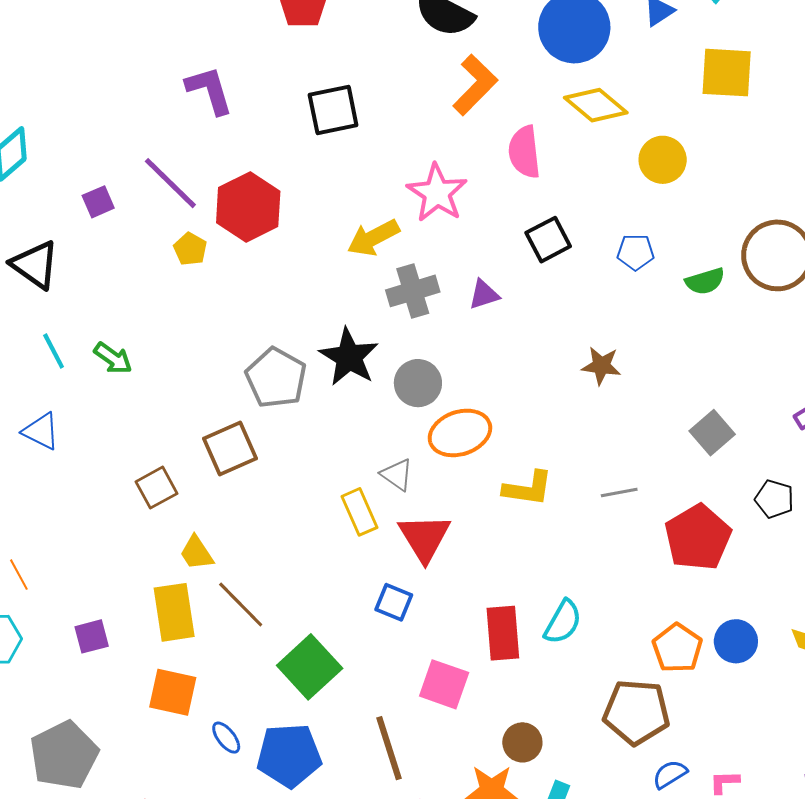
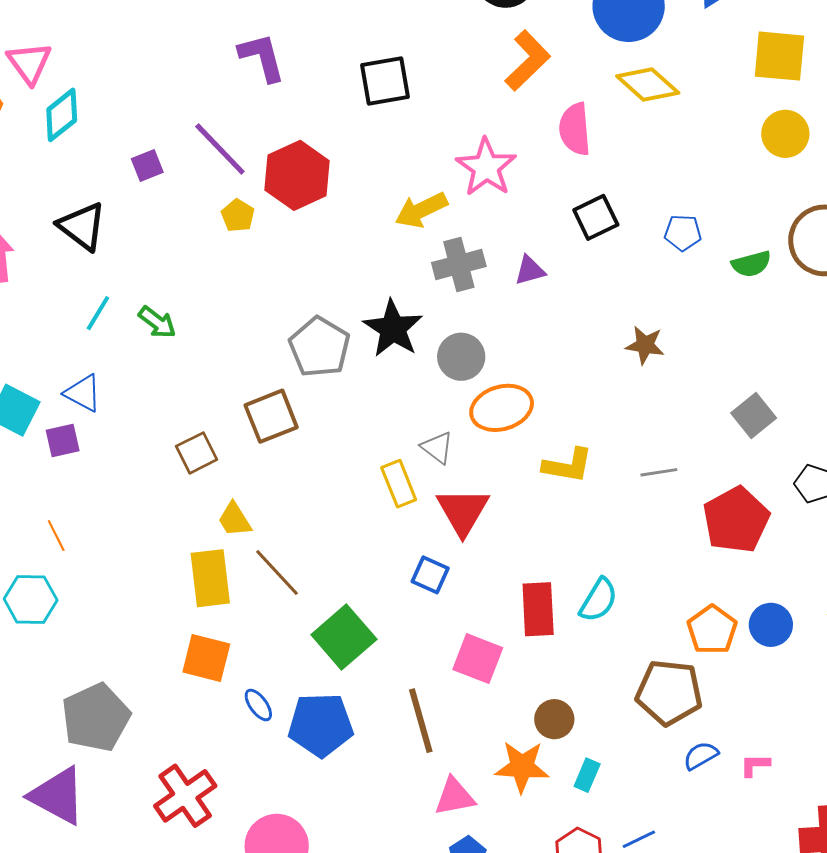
yellow circle: (663, 160) -> (785, 134), moved
cyan line: (54, 351) -> (98, 313), turned 57
purple square: (92, 636) -> (63, 440), moved

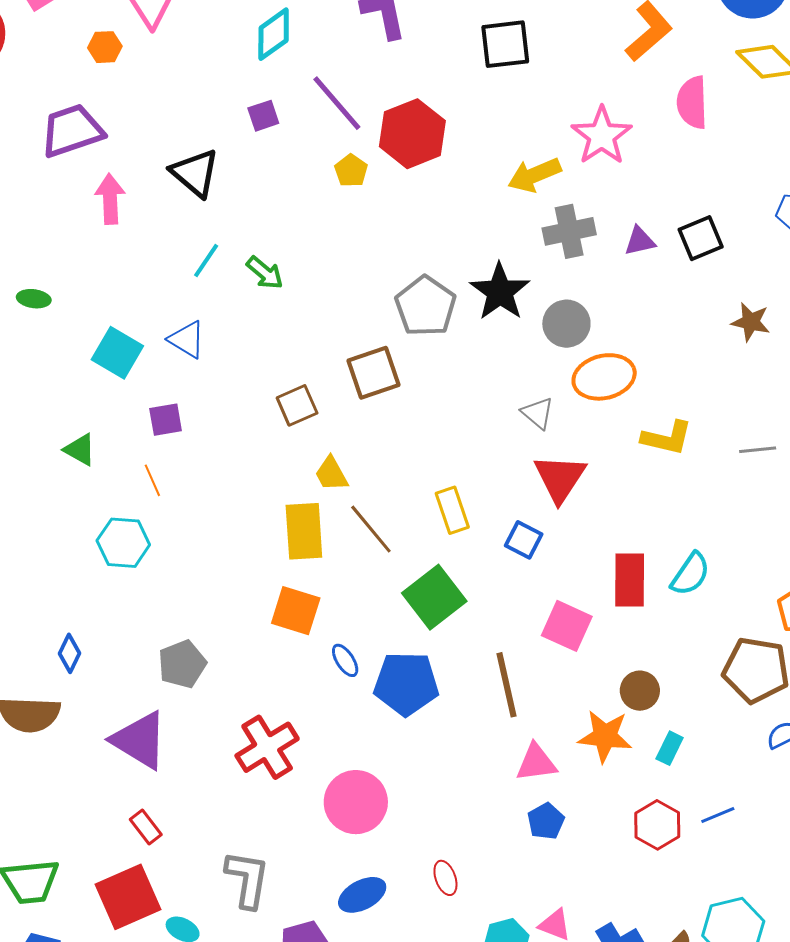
cyan diamond: (62, 115) -> (274, 34), moved
black square: (596, 217) -> (701, 238), moved
purple square: (63, 440) -> (166, 420), moved
yellow rectangle: (399, 484) -> (452, 510), moved
gray pentagon: (96, 717) -> (182, 664), size x0.7

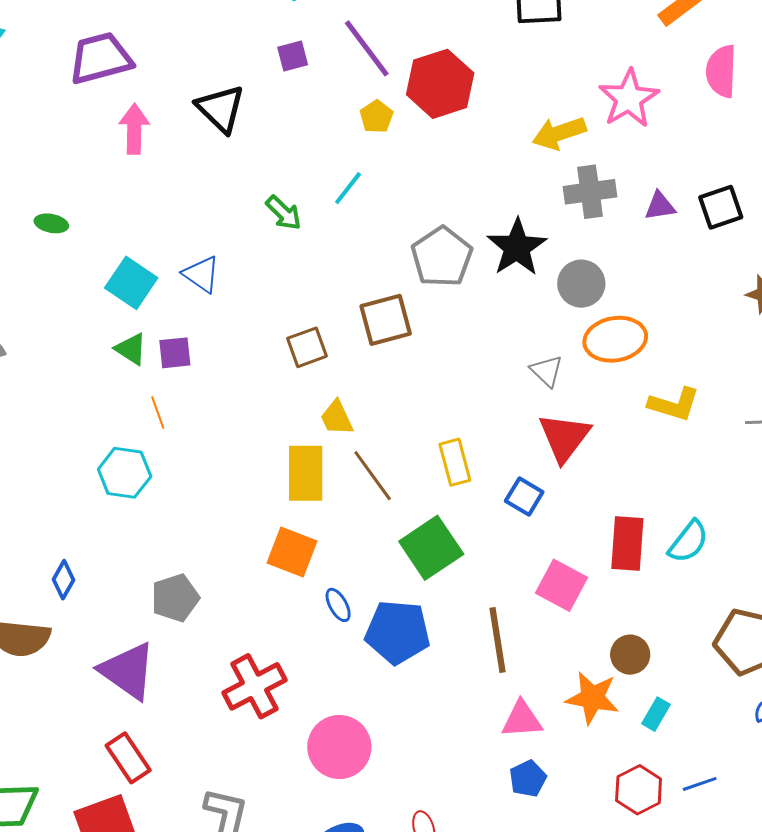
cyan line: (206, 261) -> (348, 188), moved
green triangle: (80, 450) -> (131, 349), moved
red rectangle: (146, 827) -> (128, 758), size x1.4

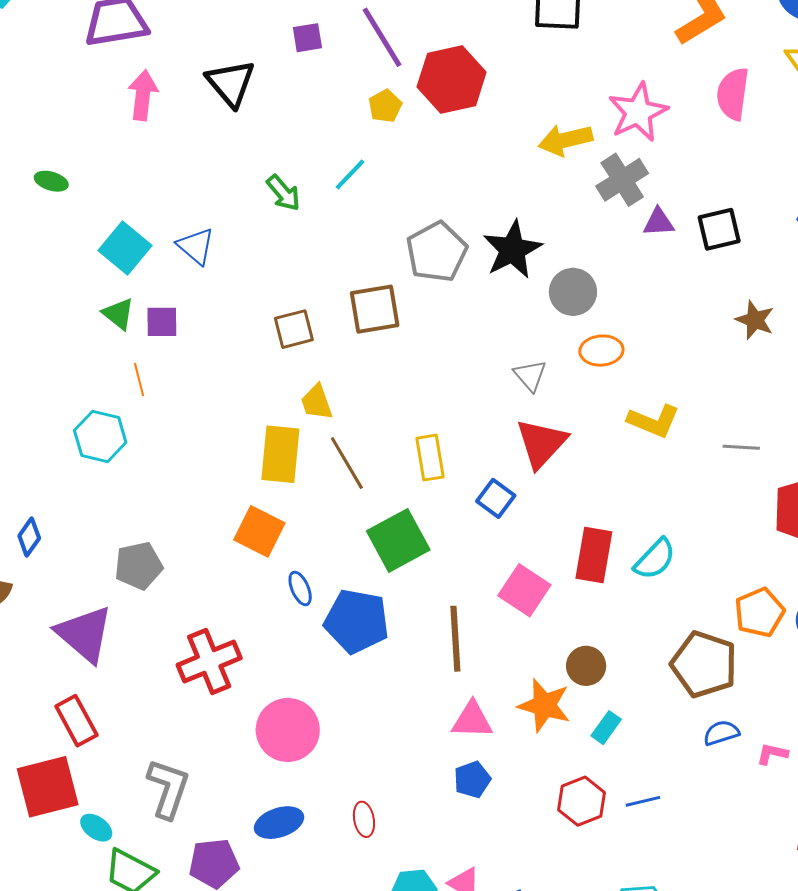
gray cross: (590, 192) -> (622, 180), moved, turned -30
orange ellipse: (615, 339) -> (601, 351), size x0.7

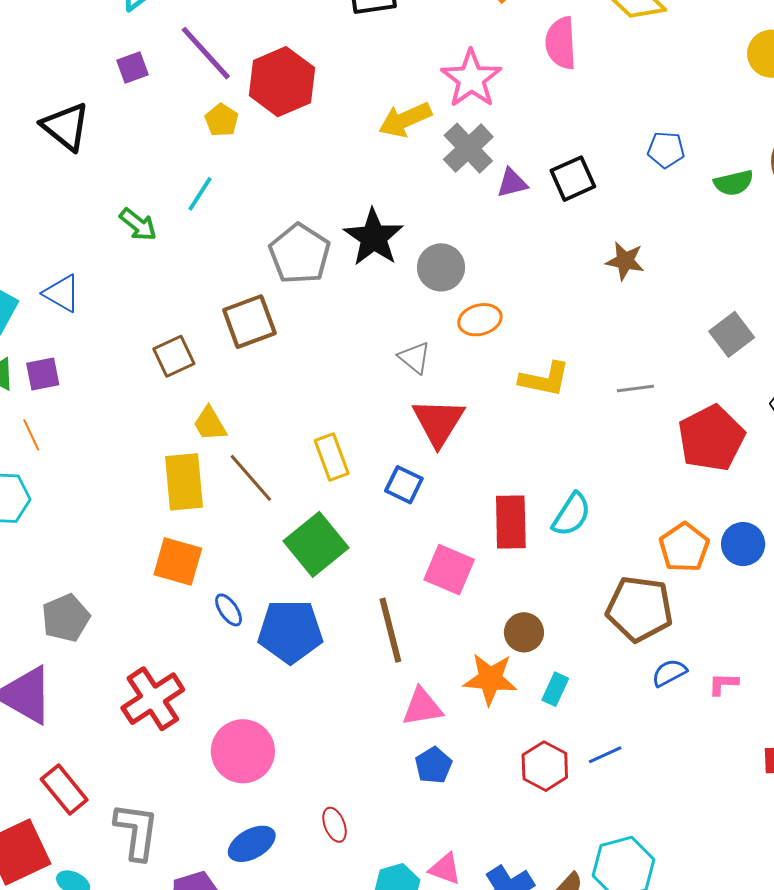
red rectangle: (76, 721) -> (64, 789), moved

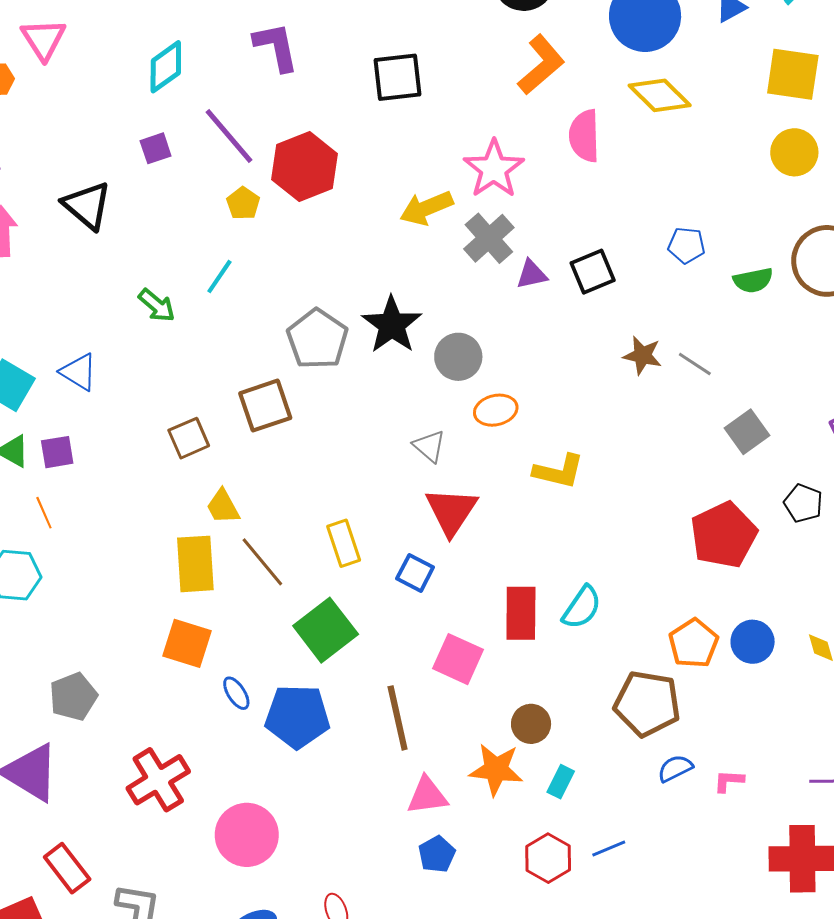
gray line: (635, 389) -> (695, 364), moved, turned 39

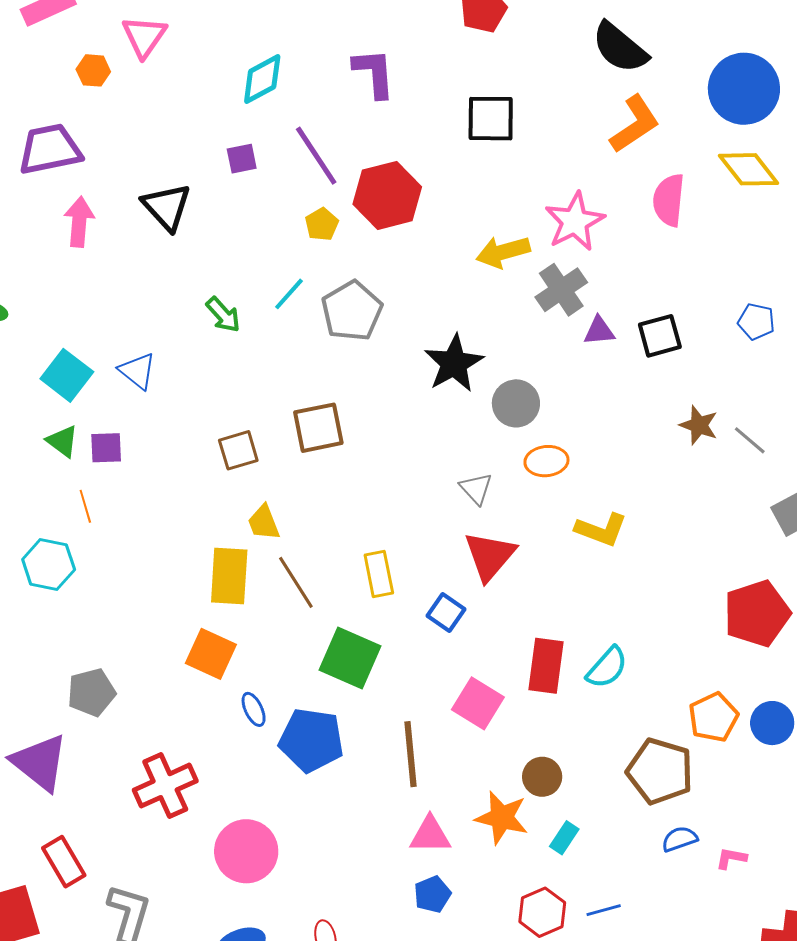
gray pentagon: (317, 339) -> (352, 311), moved
green square: (326, 630) -> (350, 658), turned -36

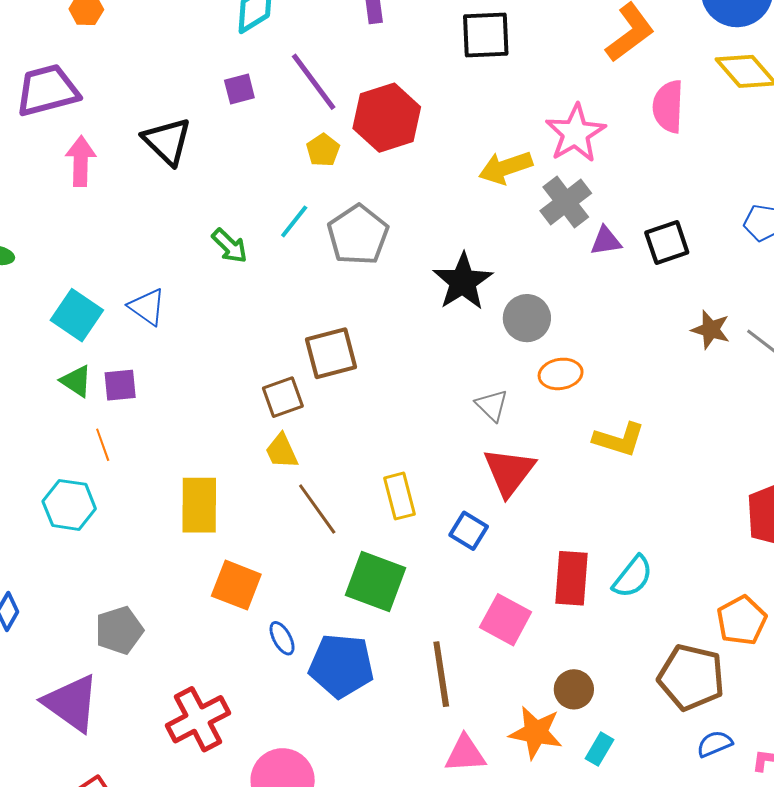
brown square: (238, 450) -> (283, 397), moved
yellow rectangle: (229, 576) -> (199, 505), moved

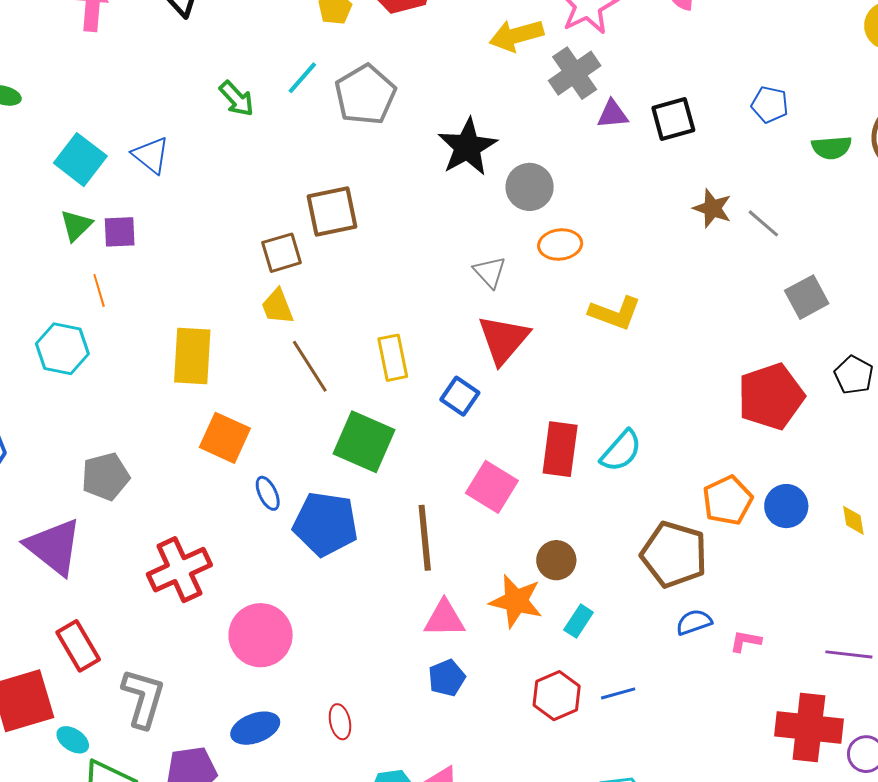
green triangle: (76, 381) -> (76, 225), turned 39

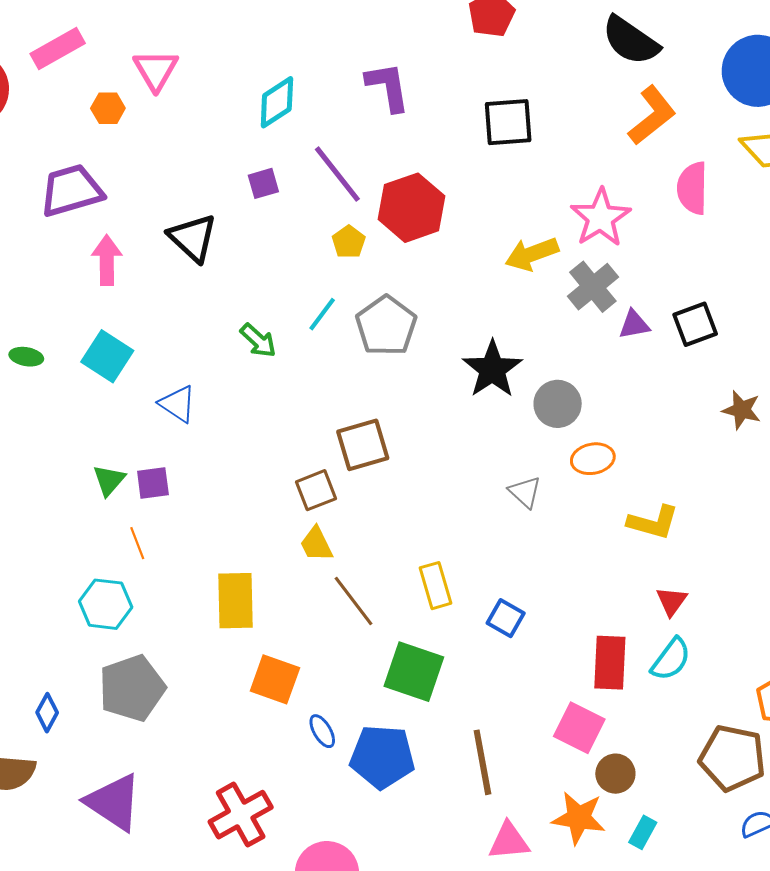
cyan square: (80, 160) -> (107, 356), moved
red triangle: (503, 339) -> (672, 601), moved, size x0.6
gray pentagon: (105, 477) -> (132, 688), moved, size x1.4
pink square: (492, 487) -> (579, 728), moved

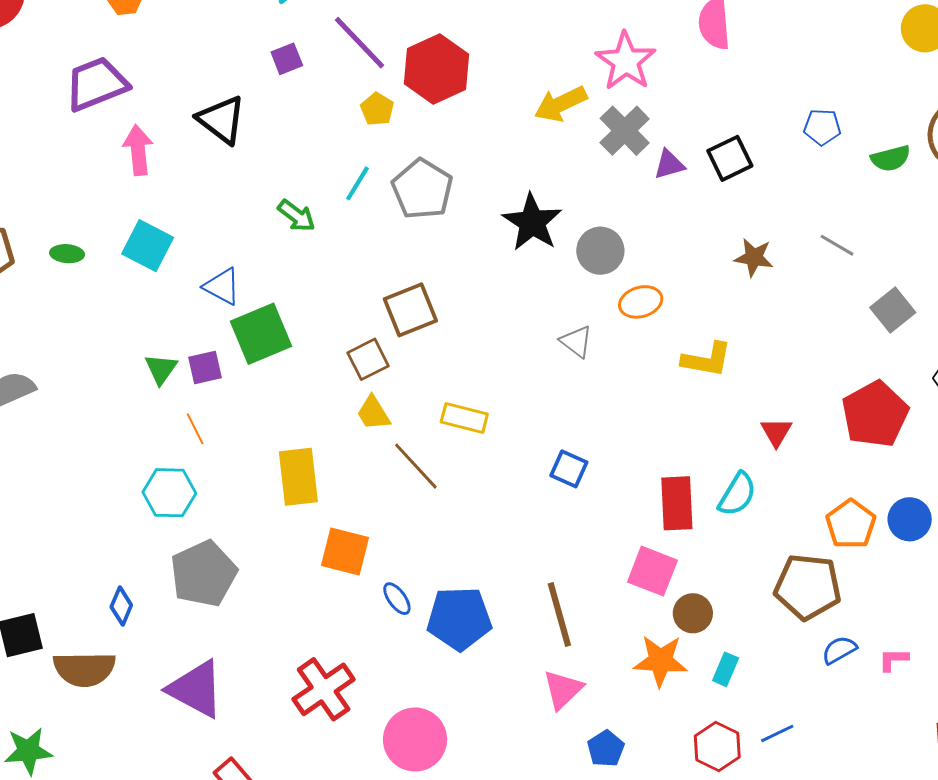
brown star: (742, 410) -> (754, 257), moved
yellow rectangle: (435, 586) -> (464, 418), moved, turned -54
red triangle: (672, 601) -> (776, 432), moved
green square: (414, 672) -> (261, 334), moved, turned -36
pink triangle: (509, 841) -> (563, 690), moved, turned -33

